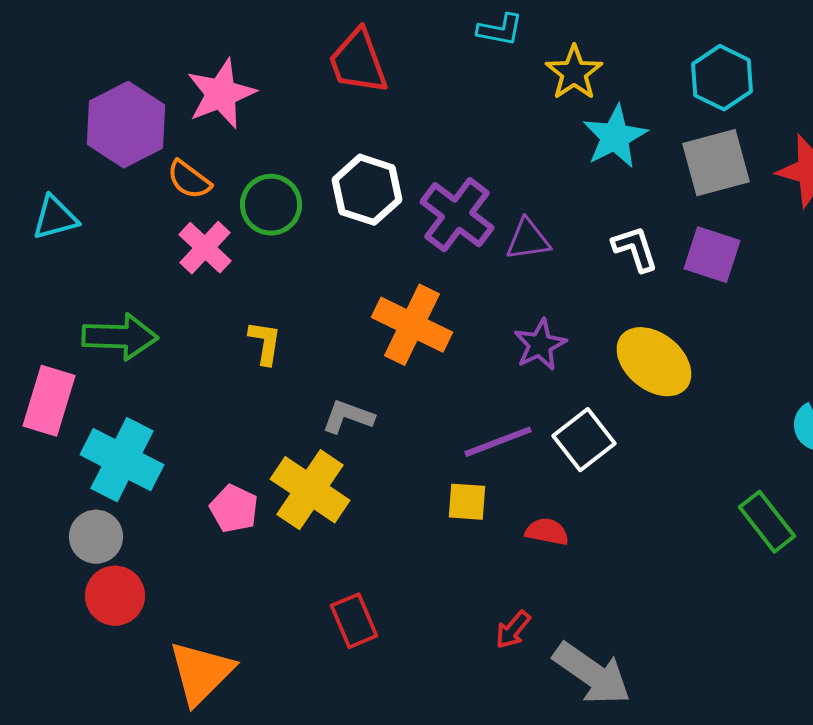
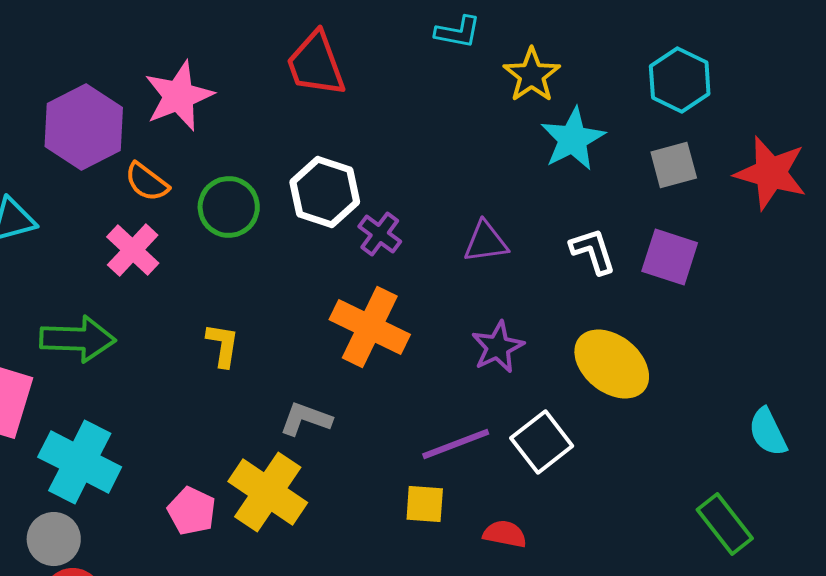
gray square: (716, 163) -> (674, 165), size x0.7
purple cross: (457, 215) -> (380, 234), moved, size x0.6
pink cross: (205, 248) -> (133, 250), moved

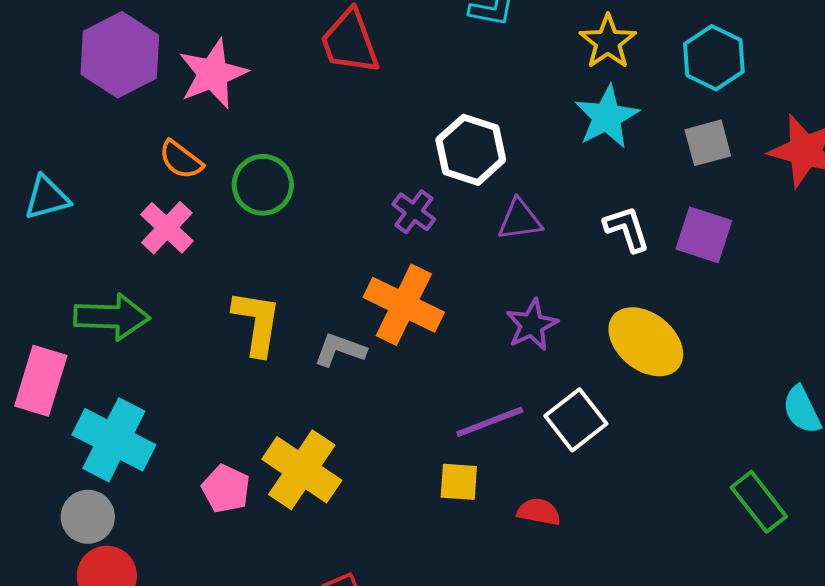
yellow star: (532, 75) -> (608, 42), moved
purple hexagon: (84, 127) -> (120, 55), moved
white hexagon: (325, 192) -> (471, 150), moved
yellow L-shape: (223, 345) -> (257, 323), size x1.5
gray L-shape: (306, 419) -> (340, 350), moved

